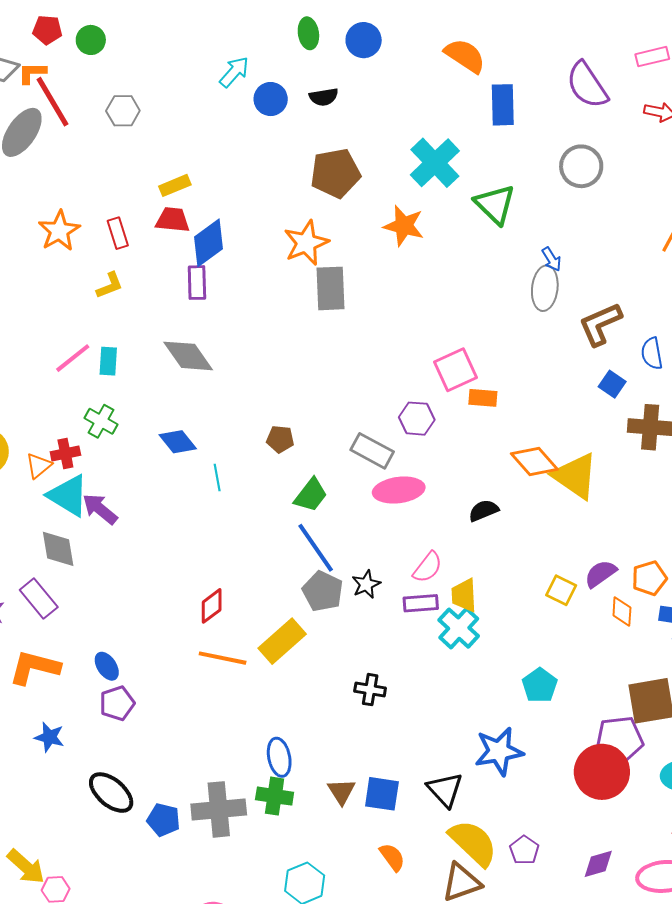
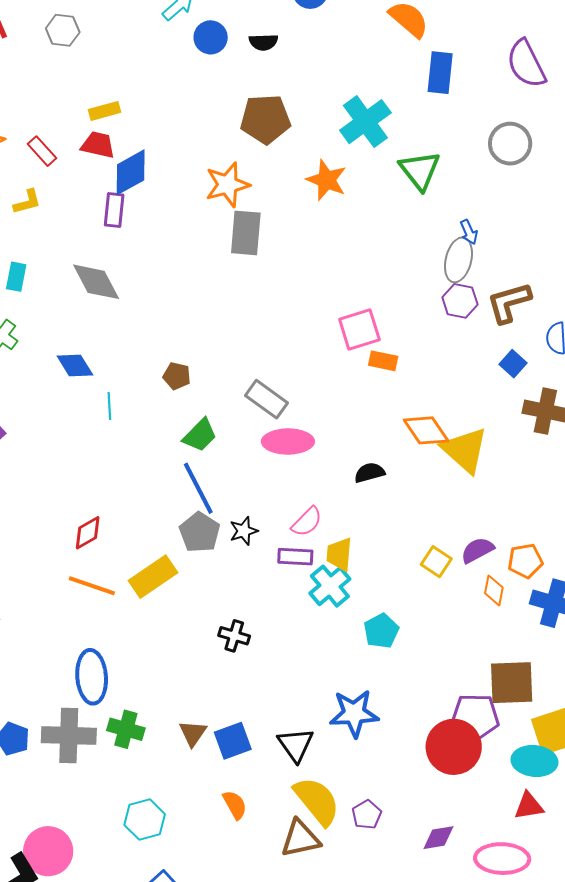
red rectangle: (118, 233) -> (42, 151), turned -32
purple hexagon: (417, 419) -> (460, 301), moved
cyan pentagon: (540, 685) -> (381, 631), moved
blue ellipse: (279, 757) -> (92, 677), moved, size x1.4
blue square: (382, 794) -> (233, 741), turned -36

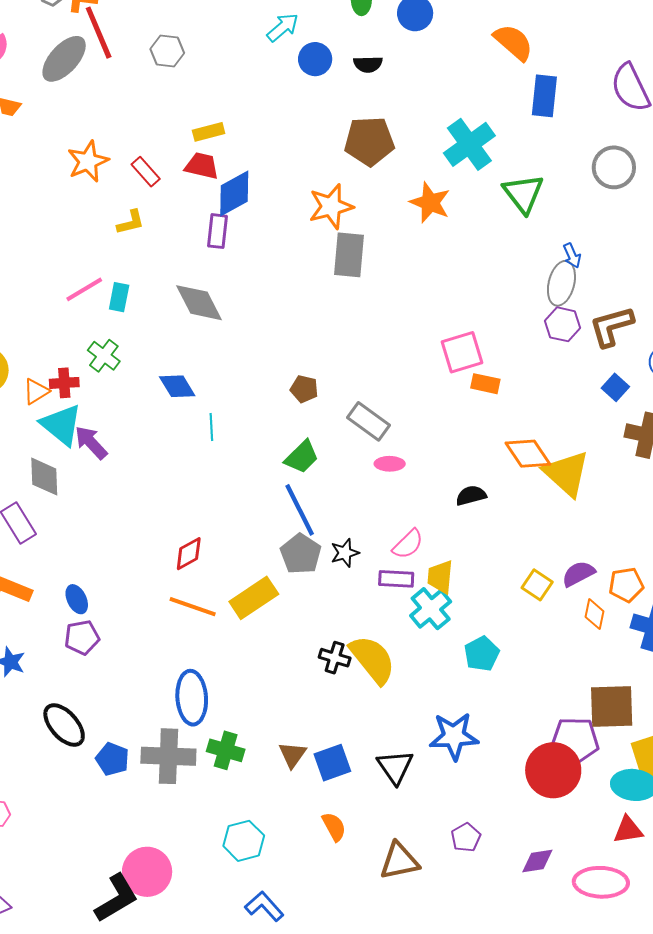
brown pentagon: (177, 376) -> (304, 389), moved
pink ellipse: (288, 442) -> (390, 464), size x0.6
yellow semicircle: (317, 801) -> (373, 659), moved

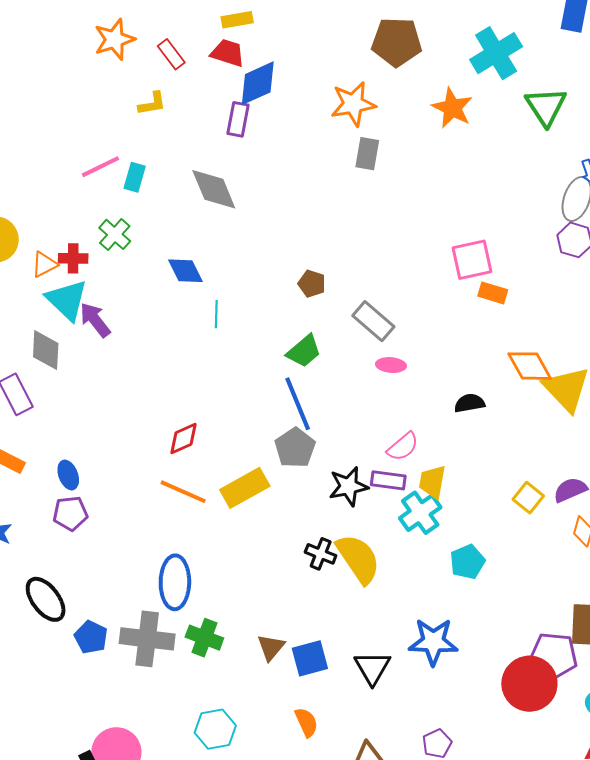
gray rectangle: (349, 255) -> (367, 154), size x0.7
black star: (345, 553) -> (348, 486), moved, size x1.4

